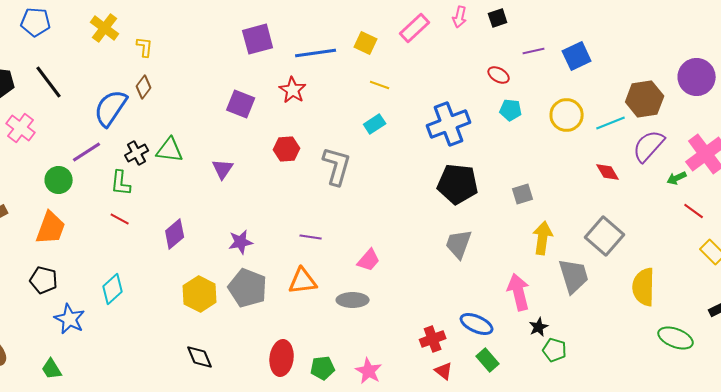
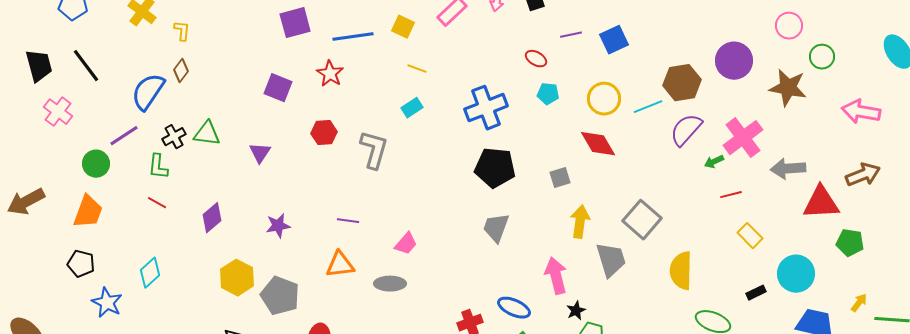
red diamond: (608, 172) -> (598, 144), moved, size x1.5
red line: (694, 211) -> (731, 195), turned -50
gray pentagon: (248, 288) -> (280, 296), moved

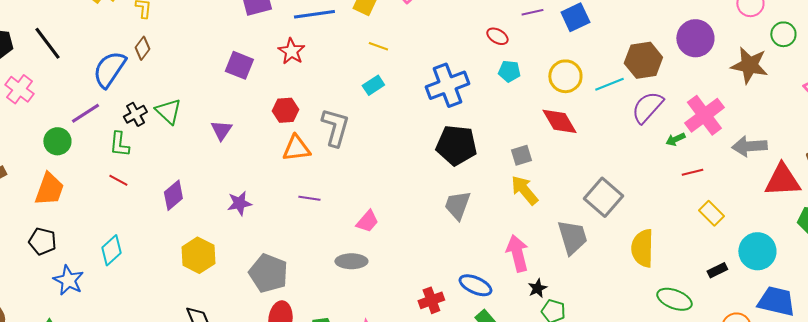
green triangle: (207, 134) -> (168, 111), turned 36
yellow arrow: (580, 222) -> (524, 190), moved, turned -48
orange triangle: (340, 265) -> (296, 148), moved
gray pentagon: (280, 296) -> (268, 273), moved

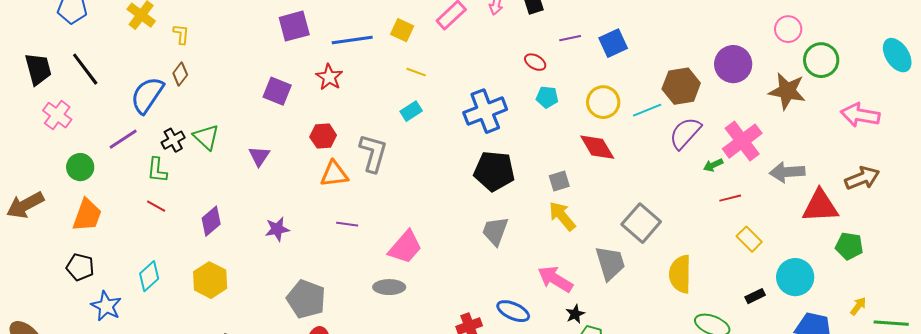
green circle: (783, 34) -> (821, 60), size x1.4
green circle: (57, 141) -> (80, 167), moved
pink trapezoid: (367, 221) -> (405, 247), size x1.5
pink arrow: (517, 253) -> (555, 279), turned -45
yellow hexagon: (198, 255) -> (210, 280), moved

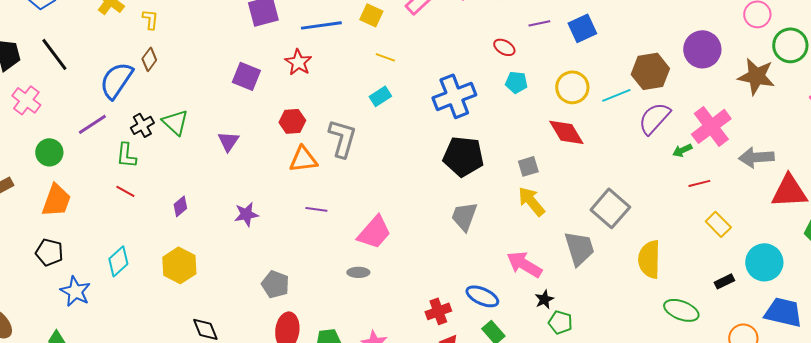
purple diamond: (211, 221) -> (180, 206), size x0.7
gray ellipse: (389, 287) -> (358, 272), size x0.7
gray pentagon: (306, 299) -> (275, 284), size x0.7

